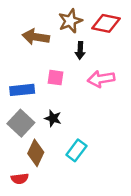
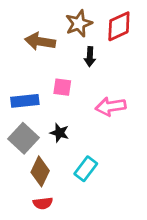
red diamond: (106, 23) -> (119, 26), turned -36
pink arrow: (101, 79) -> (111, 106), moved
red semicircle: (20, 179) -> (43, 203), moved

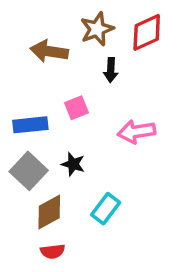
pink square: (62, 87) -> (77, 108), turned -30
brown diamond: (40, 171) -> (49, 212), turned 36

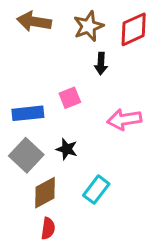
brown arrow: (49, 51) -> (34, 22), moved
red semicircle: (53, 251) -> (48, 228), turned -75

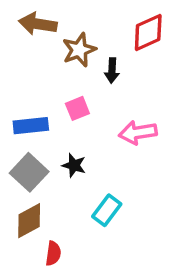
brown star: (88, 26) -> (79, 50), moved
brown diamond: (45, 193) -> (29, 221), moved

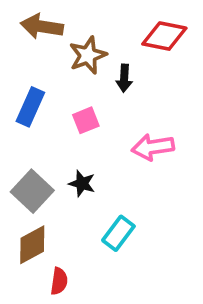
red diamond: (148, 32) -> (164, 36), turned 36
blue rectangle: (31, 126) -> (30, 107), moved, turned -60

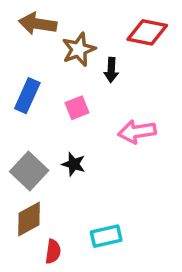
cyan rectangle: (118, 233) -> (106, 236), moved, turned 40

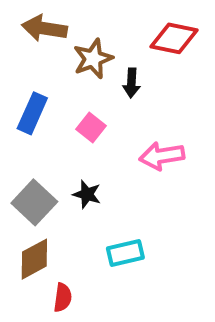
pink square: (77, 108) -> (91, 127), turned -30
cyan rectangle: (106, 236) -> (125, 253), moved

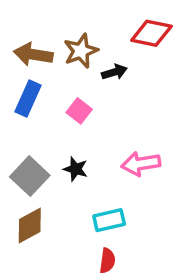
brown arrow: (44, 28) -> (33, 54), moved
black arrow: (131, 83) -> (114, 72), turned -110
pink arrow: (162, 156) -> (141, 164), moved
red semicircle: (63, 298) -> (107, 261), moved

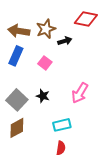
pink arrow: (141, 164) -> (80, 93), turned -50

